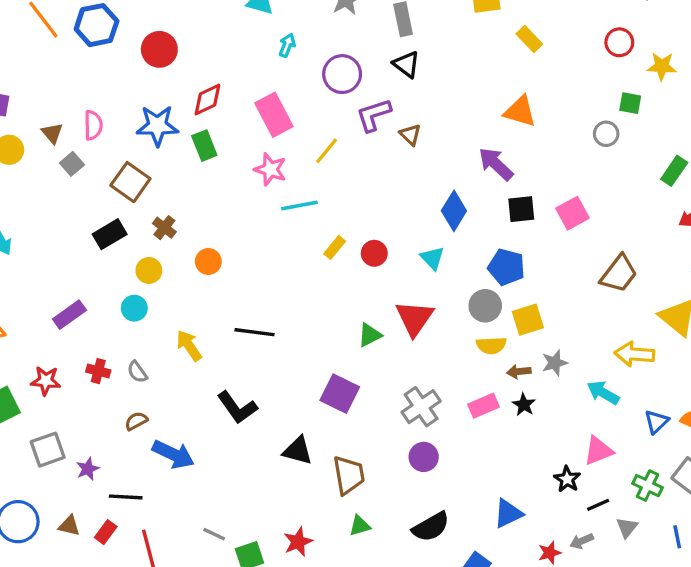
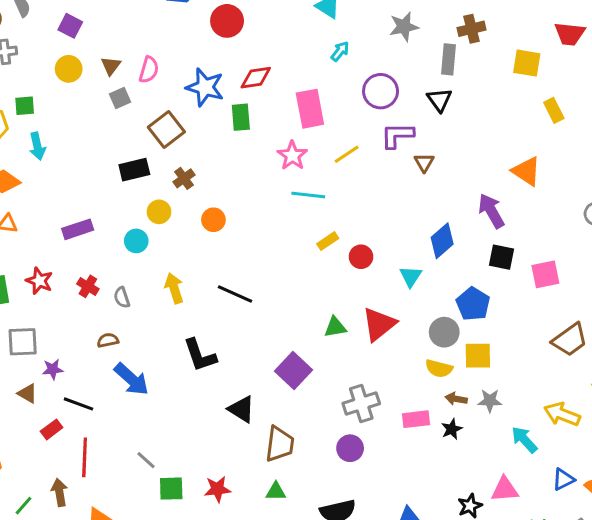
brown triangle: (69, 526) -> (27, 393), moved

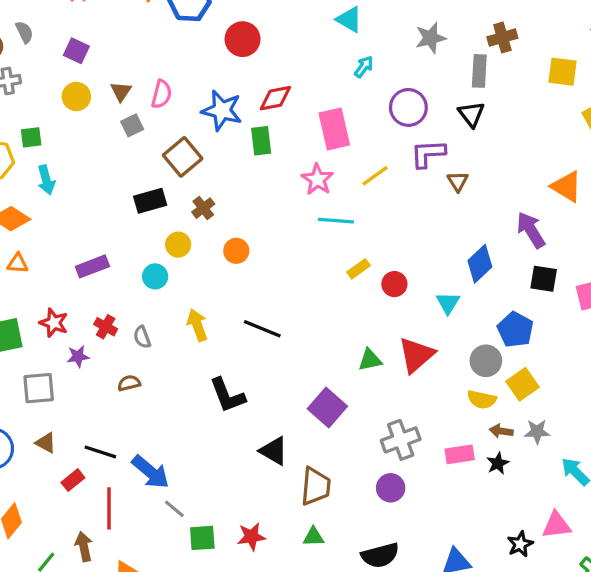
yellow square: (478, 356) -> (523, 384), turned -32
purple star: (53, 369) -> (78, 356), moved
blue arrow: (131, 379) -> (151, 472), moved

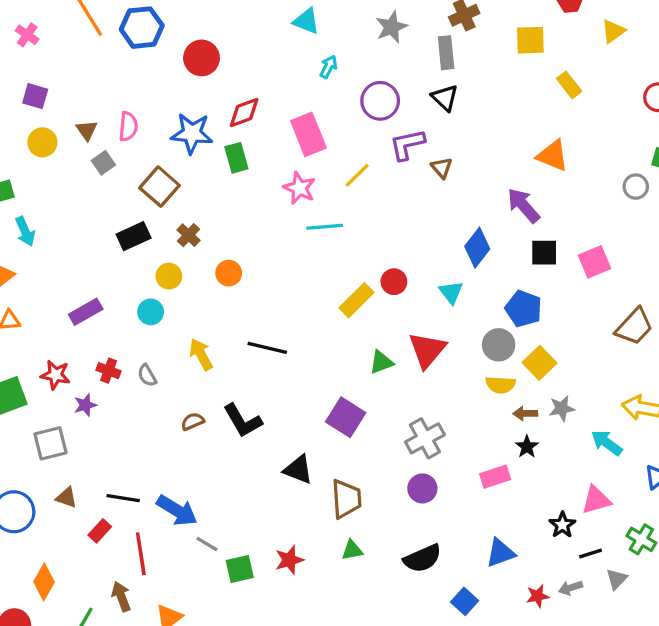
yellow rectangle: (358, 269) -> (357, 300), moved, size x1.5
brown semicircle: (129, 383) -> (193, 421), moved
pink rectangle: (460, 454) -> (495, 477), moved

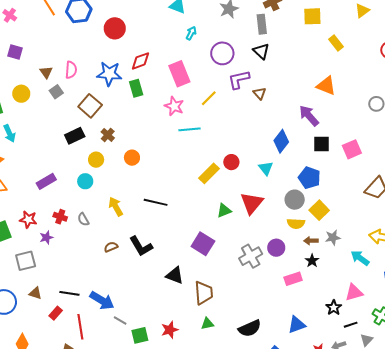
yellow circle: (42, 142) -> (21, 94), moved
purple circle: (422, 488) -> (276, 248), moved

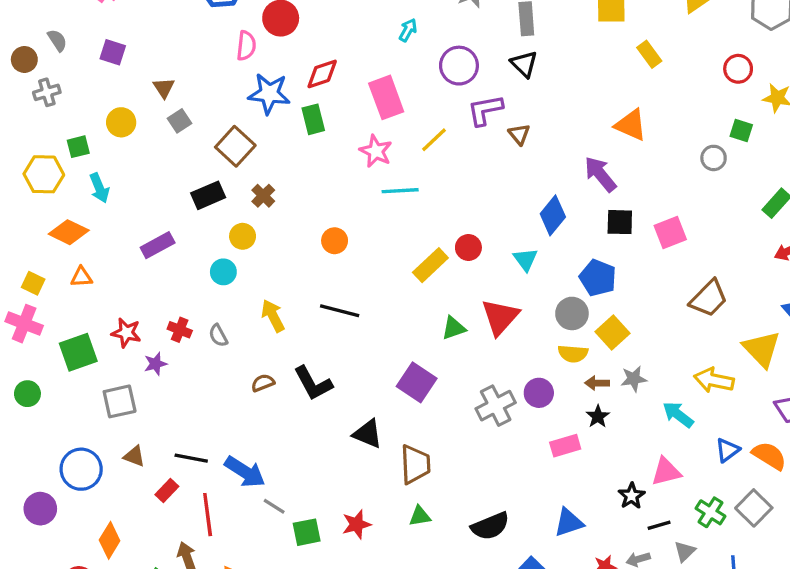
pink semicircle: (71, 70) -> (246, 46), moved
orange circle: (132, 158) -> (335, 241), moved
purple rectangle: (46, 181) -> (158, 245), moved

